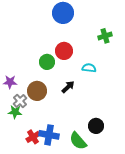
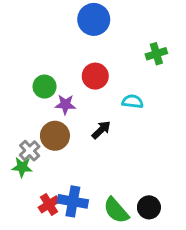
green circle: (47, 62) -> (45, 87), moved
purple star: (10, 82) -> (65, 104), moved
black circle: (96, 126) -> (149, 207), moved

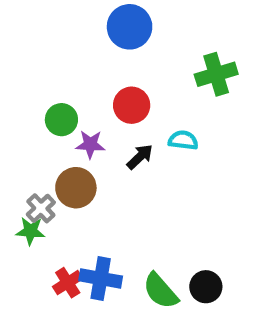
green cross: (156, 54) -> (216, 74), size x1.4
black arrow: (101, 130) -> (140, 157), moved

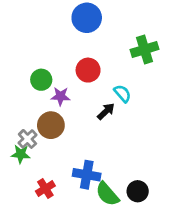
cyan semicircle: (183, 140) -> (122, 93), turned 42
black arrow: (140, 157) -> (106, 111), moved
blue cross: (101, 278) -> (87, 175), moved

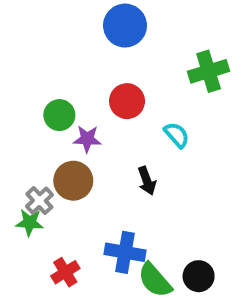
black arrow: (106, 111) -> (147, 181), moved, turned 114

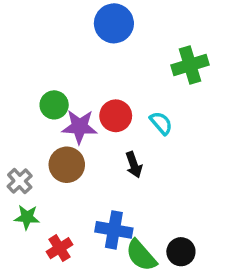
red circle: (127, 101) -> (116, 116), moved
purple star: (87, 139) -> (79, 127), size x1.4
gray cross: (39, 201) -> (20, 181), moved
green star: (30, 222) -> (27, 217), moved

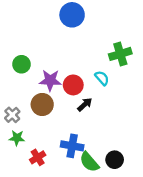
green cross: (190, 65) -> (120, 54), moved
green circle: (54, 105) -> (21, 64), moved
red circle: (116, 116) -> (73, 85), moved
black arrow: (134, 165) -> (85, 105), turned -112

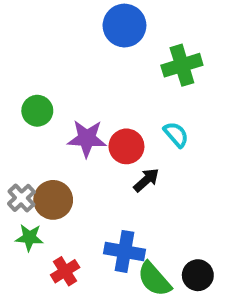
green cross: (120, 54) -> (182, 65), moved
brown circle: (42, 105) -> (53, 200), moved

